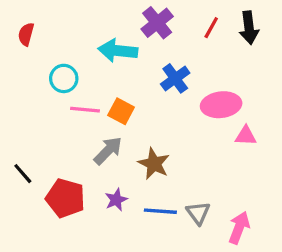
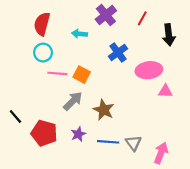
black arrow: (249, 28) -> (169, 35), moved
red semicircle: (26, 34) -> (42, 24), moved, size x1.5
cyan arrow: (118, 51) -> (79, 34), size x0.6

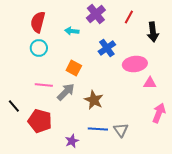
pink line: (57, 73) -> (44, 85), moved
purple star: (78, 134) -> (72, 141), moved
pink arrow: (161, 153) -> (159, 113), moved

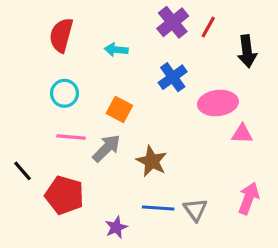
purple cross: (96, 14) -> (173, 22), moved
cyan circle: (39, 48) -> (64, 93), moved
pink arrow: (159, 113) -> (249, 198), moved

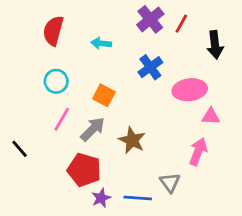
pink line: (71, 137) -> (62, 119), turned -65
red pentagon: (64, 195) -> (84, 170), moved
pink arrow: (249, 198) -> (198, 152), moved
blue line: (158, 208) -> (138, 198), moved

